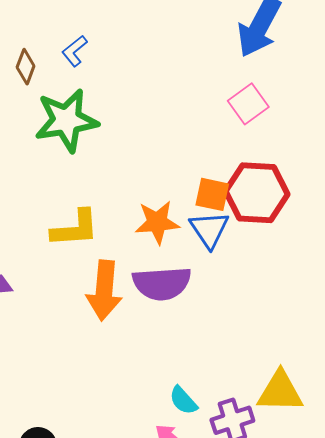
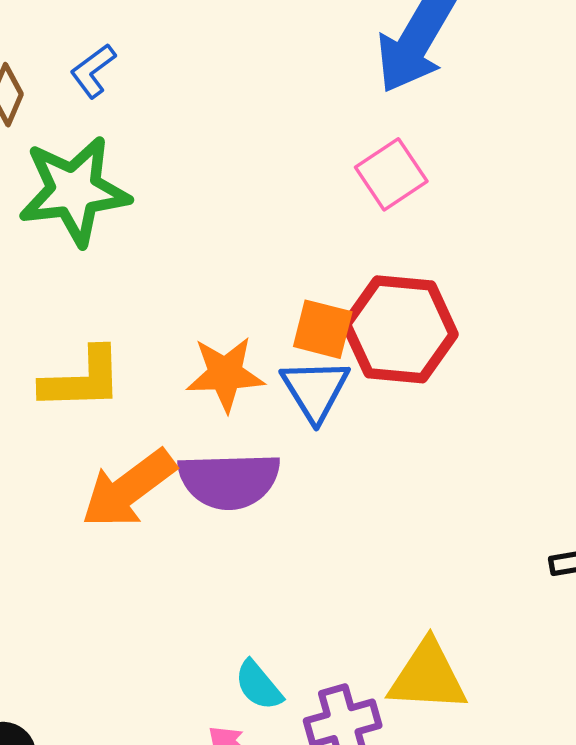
orange arrow: (104, 290) -> (128, 489), turned 46

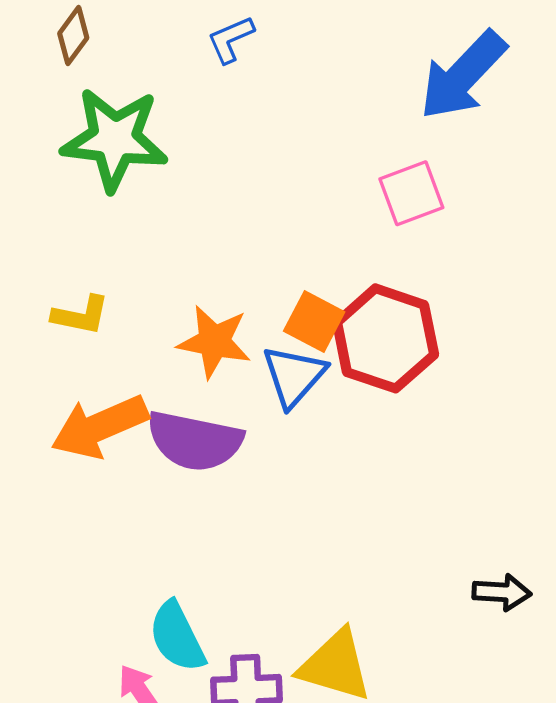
blue L-shape: (93, 71) -> (231, 39), moved
yellow L-shape: (82, 379) -> (81, 315), size x0.7
cyan semicircle: (259, 685) -> (177, 637), size x1.4

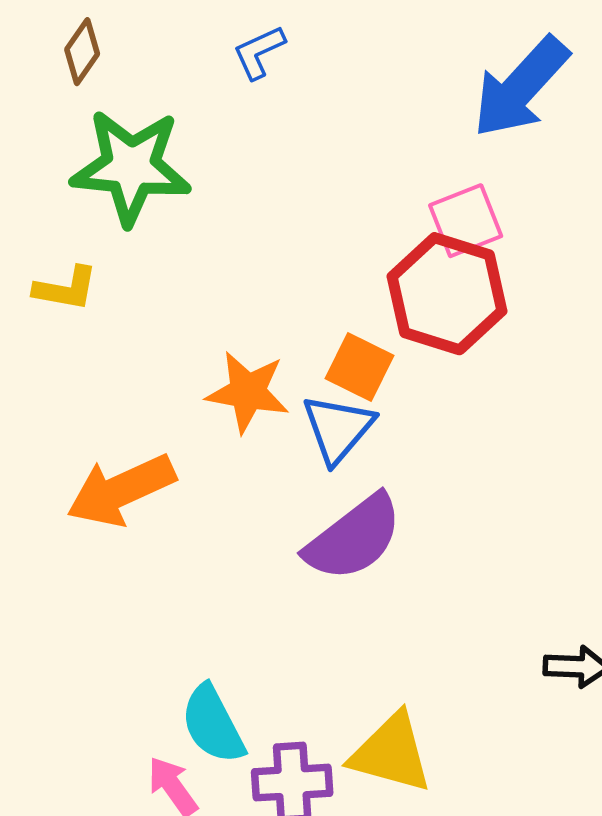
yellow L-shape: (81, 315) -> (66, 289), moved
red hexagon: (386, 338) -> (447, 294), moved
purple semicircle: (195, 441) -> (354, 538), moved, turned -48

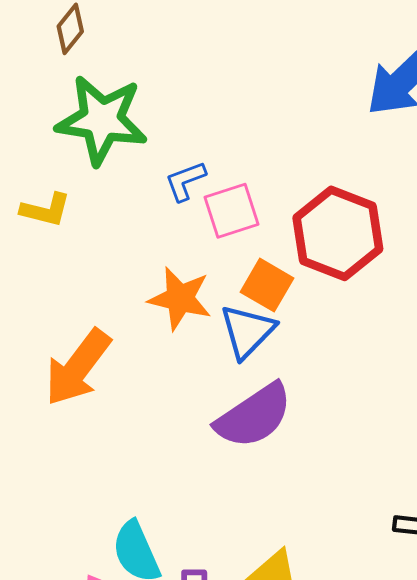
blue L-shape: (259, 52) -> (185, 181), moved
pink square: (466, 221) -> (232, 211), moved
orange arrow: (121, 490) -> (78, 367), turned -32

